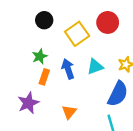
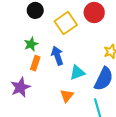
cyan triangle: (95, 67) -> (77, 73), moved
orange triangle: (69, 112) -> (67, 96), moved

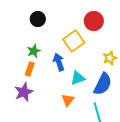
yellow square: (66, 23) -> (74, 41), moved
orange rectangle: (35, 63) -> (30, 69), moved

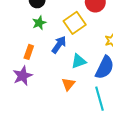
green star: (34, 51) -> (39, 23), moved
blue arrow: (59, 62) -> (59, 45), turned 54

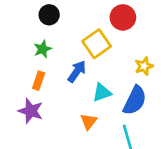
green star: (39, 23) -> (43, 49), moved
purple star: (23, 76) -> (31, 111), turned -30

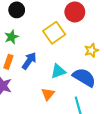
blue arrow: (77, 71) -> (29, 61), moved
blue semicircle: (135, 100) -> (84, 77), turned -85

